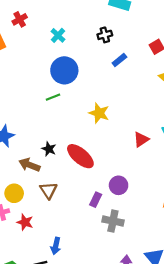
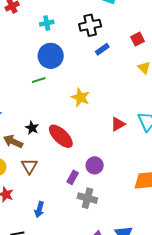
cyan cross: (58, 35) -> (47, 23), turned 32
black cross: (105, 35) -> (90, 25), size x1.5
blue arrow: (56, 246) -> (39, 209), moved

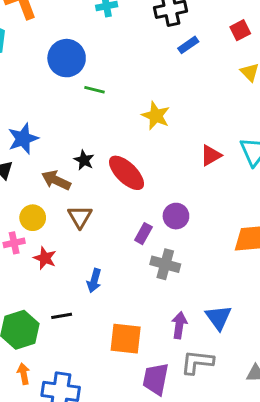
blue circle: (51, 56) -> (67, 58), moved
green line: (39, 80) -> (94, 90), turned 32

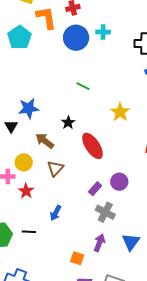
blue circle: (67, 58) -> (76, 38), moved
black star: (84, 160) -> (68, 123), moved
blue triangle: (219, 317) -> (131, 242), moved
purple arrow: (179, 325) -> (99, 243), moved
orange square: (126, 339) -> (77, 258), moved, size x0.6

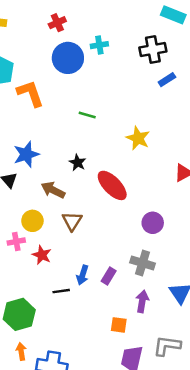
orange L-shape: (46, 18) -> (30, 93), moved
purple rectangle: (95, 189) -> (109, 276), moved
black line: (29, 232) -> (61, 291), moved

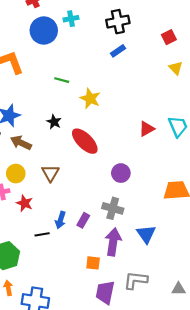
blue rectangle: (167, 80) -> (118, 51), moved
yellow star: (138, 138) -> (90, 98), moved
brown arrow: (53, 190) -> (21, 143), moved
purple arrow: (142, 301) -> (113, 242), size x1.4

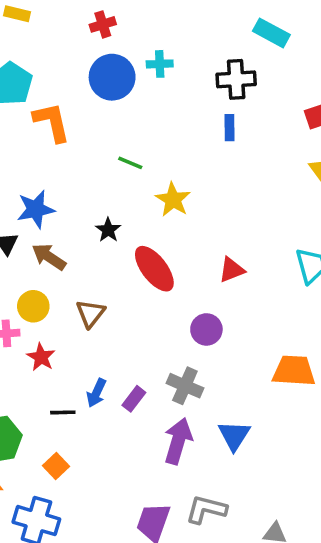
blue rectangle: (118, 51) -> (230, 128), turned -64
red triangle: (147, 129) -> (232, 270), moved
orange square: (93, 263) -> (56, 466), moved, turned 32

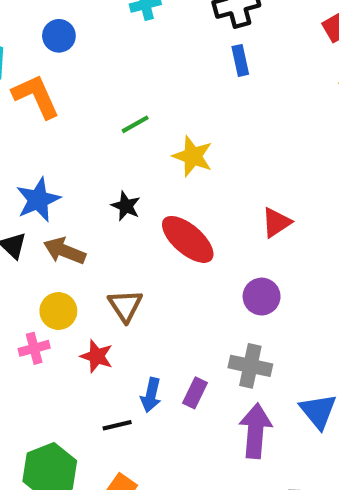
blue circle: (112, 77) -> (59, 36), moved, size x0.6
green line: (130, 163) -> (135, 124), turned -40
red star: (41, 357) -> (97, 356), moved

